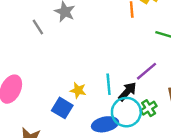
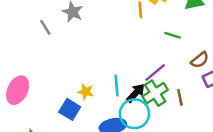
green cross: (149, 108) -> (155, 93), moved, size x1.5

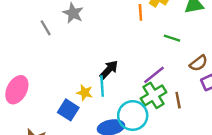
cyan line: (117, 86) -> (102, 86), moved
black arrow: (136, 93) -> (109, 70), moved

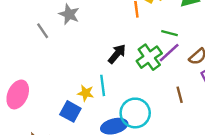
black arrow: (109, 70) -> (117, 54), moved
purple line: (154, 75) -> (169, 53), moved
green cross: (154, 95) -> (149, 57), moved

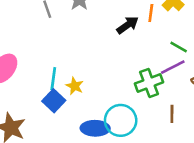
black arrow: (117, 54) -> (128, 25), moved
green cross: (149, 57) -> (149, 83), moved
cyan line: (103, 85) -> (53, 79), moved

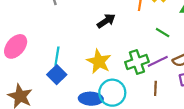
black arrow: (128, 25) -> (106, 21), moved
purple line: (173, 67) -> (158, 61), moved
yellow star: (75, 86) -> (99, 61), moved, size x1.6

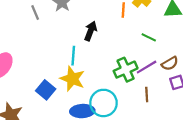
black arrow: (106, 21) -> (91, 31), turned -30
cyan line: (57, 56) -> (73, 56), moved
yellow star: (99, 61) -> (72, 79), moved

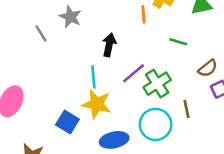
purple line: (147, 67) -> (134, 73), moved
cyan circle: (103, 103) -> (156, 124), moved

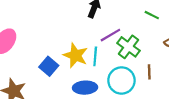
cyan line: (93, 77) -> (95, 56), moved
green cross: (157, 84) -> (128, 47), turned -30

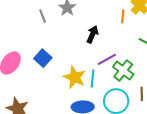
blue square: (49, 66) -> (43, 58), moved

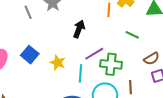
green cross: (123, 71) -> (111, 64), turned -30
yellow star: (75, 77) -> (58, 63), moved, size x0.7

